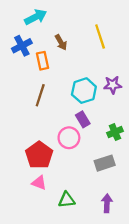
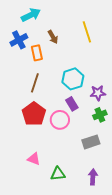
purple star: (113, 85) -> (98, 93), moved
red pentagon: (39, 155) -> (34, 114), moved

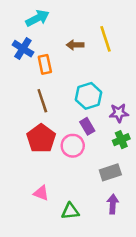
brown arrow: (53, 37) -> (75, 45), moved, turned 120
blue cross: (19, 40) -> (23, 49), turned -30
brown line: (35, 83) -> (42, 101), turned -36
purple arrow: (93, 177) -> (113, 204), moved

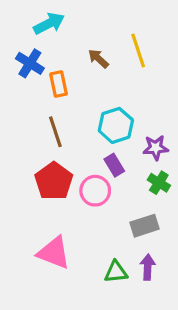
brown arrow: (75, 45) -> (98, 59), turned 42
green cross: (121, 140) -> (159, 183), turned -35
pink triangle: (41, 193) -> (54, 253), size x1.6
green triangle: (70, 211) -> (116, 272), moved

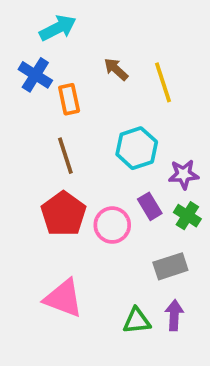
yellow line: (138, 51) -> (163, 82), moved
purple rectangle: (114, 165) -> (150, 206), moved

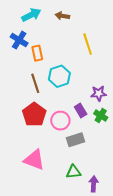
brown arrow: (116, 69) -> (62, 16), moved, turned -32
cyan hexagon: (137, 148) -> (59, 76), moved
gray rectangle: (170, 266) -> (75, 140), moved
purple arrow: (174, 315) -> (94, 184), moved

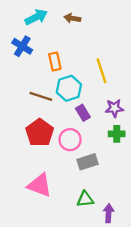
yellow line: (88, 44) -> (102, 71), moved
orange rectangle: (37, 53) -> (55, 61), moved
brown line: (35, 83) -> (41, 96), turned -54
purple rectangle: (81, 110) -> (83, 113), moved
green cross: (101, 116) -> (117, 134), turned -32

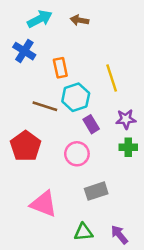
red pentagon: (40, 133) -> (26, 146), moved
gray rectangle: (88, 162) -> (96, 191), moved
green triangle: (85, 199) -> (83, 232), moved
purple arrow: (109, 213) -> (119, 235), turned -42

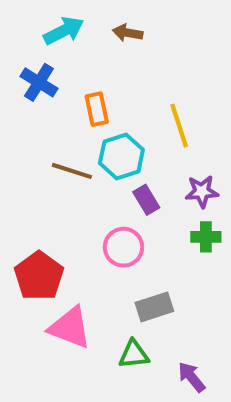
red pentagon: (26, 146) -> (39, 276), moved
green triangle: (83, 232) -> (134, 354), moved

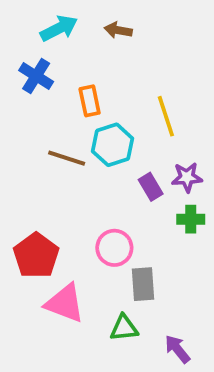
purple rectangle: (146, 200) -> (151, 187), moved
pink circle: (123, 247) -> (114, 248), moved
gray rectangle: (154, 307) -> (143, 284), turned -76

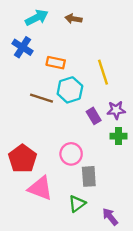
orange rectangle: (90, 101) -> (56, 63), turned -66
green triangle: (124, 328) -> (77, 204), turned -30

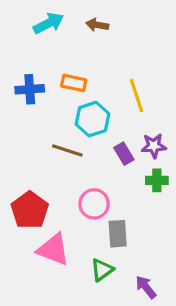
blue cross: (22, 47) -> (30, 89), moved, turned -36
brown line: (41, 98) -> (67, 150), moved

